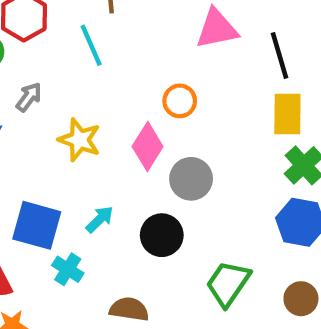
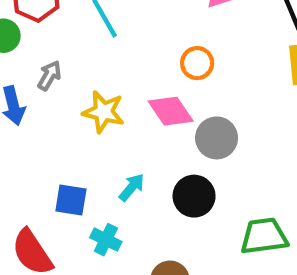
pink diamond: (148, 147) -> (171, 111), turned -60
blue square: (37, 225) -> (71, 200), size x0.7
green trapezoid: (228, 283) -> (264, 236), turned 54

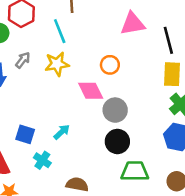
yellow star: (103, 112) -> (57, 64), moved, turned -30
black circle: (194, 196) -> (117, 141), moved

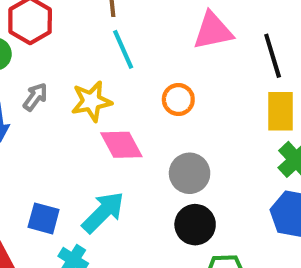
cyan line: (60, 31) -> (123, 49), moved
pink diamond: (91, 91) -> (121, 145), moved
cyan arrow: (62, 132) -> (103, 212), size x1.6

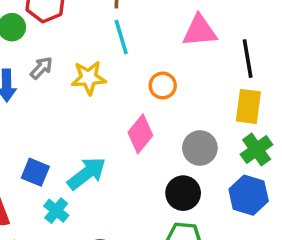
pink diamond: (121, 145) -> (140, 134), moved, turned 60
gray circle: (190, 173) -> (200, 148), moved
black circle: (195, 225) -> (183, 193), moved

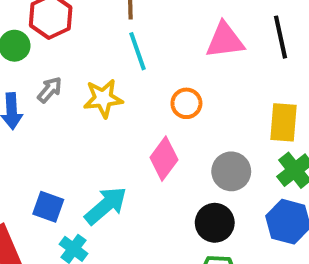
black line: (248, 59) -> (281, 37), moved

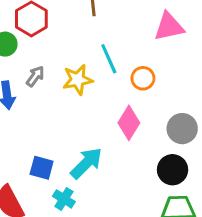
cyan line: (137, 51) -> (109, 59), moved

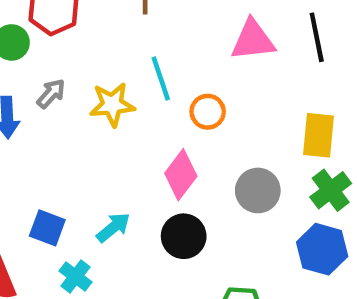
cyan arrow: (86, 163) -> (113, 227), size x0.7
black circle: (173, 170) -> (184, 236), moved

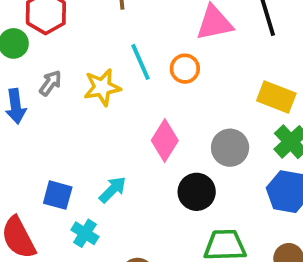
orange circle: (208, 112) -> (185, 69), moved
yellow rectangle: (319, 135) -> (276, 97), turned -69
black circle: (184, 236) -> (197, 192), moved

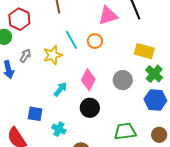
cyan arrow: (113, 190) -> (60, 89), moved
black circle: (197, 192) -> (90, 108), moved
cyan cross: (85, 233) -> (59, 129), moved

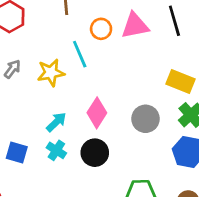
orange circle: (95, 41) -> (101, 29), moved
cyan cross: (59, 129) -> (56, 150), moved

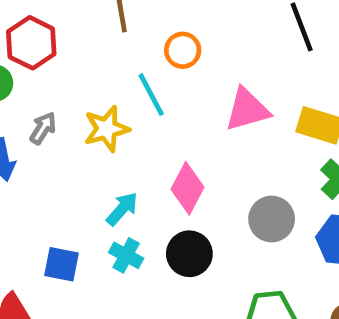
pink triangle: (135, 26) -> (247, 110), moved
gray circle: (145, 119) -> (272, 219), moved

